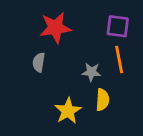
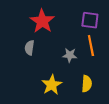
red star: (55, 28) -> (42, 21), turned -30
yellow semicircle: (103, 100) -> (87, 84), moved

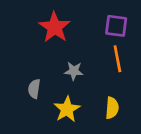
gray semicircle: (29, 48) -> (34, 89), moved
gray star: (70, 55) -> (74, 71), moved

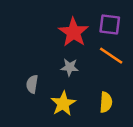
red star: (55, 27) -> (73, 32), moved
orange line: (117, 59) -> (111, 56), turned -45

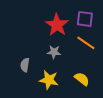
yellow semicircle: (106, 102) -> (82, 79), turned -56
yellow star: (63, 104) -> (49, 80), turned -30

